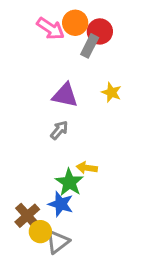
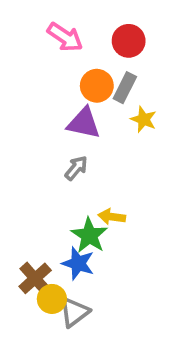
orange circle: (75, 23) -> (97, 86), moved
gray rectangle: (90, 46) -> (125, 88), moved

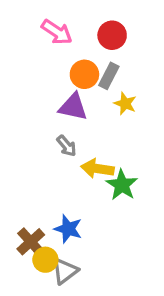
gray arrow: (76, 168) -> (67, 146), turned 100
yellow arrow: (112, 217) -> (97, 169), moved, size x1.4
green star: (89, 235) -> (122, 185), moved

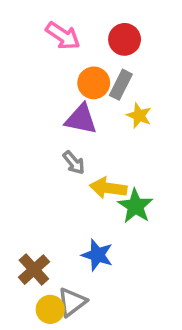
blue star: (68, 229) -> (97, 255), moved
yellow circle: (45, 260) -> (50, 309), moved

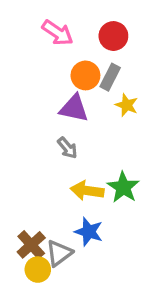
yellow arrow: (108, 188) -> (87, 191), moved
gray triangle: (72, 302) -> (59, 253), moved
yellow circle: (50, 309) -> (38, 270), moved

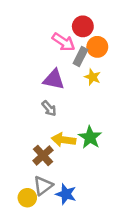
pink arrow: (58, 33) -> (64, 42), moved
orange circle: (85, 75) -> (97, 47), moved
blue star: (89, 232) -> (66, 194), moved
brown cross: (31, 245) -> (43, 155), moved

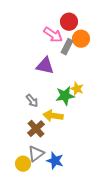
yellow star: (92, 77) -> (77, 89), moved
gray arrow: (49, 108) -> (32, 101), moved
green star: (90, 137) -> (65, 96), moved, turned 30

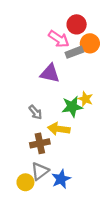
gray rectangle: (67, 47) -> (74, 52), turned 42
brown cross: (36, 129) -> (40, 143), turned 30
blue star: (55, 161) -> (61, 179), turned 30

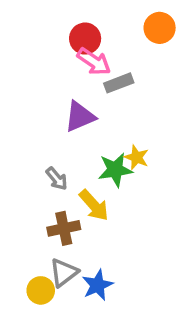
red circle: (77, 24) -> (85, 39), moved
orange circle: (90, 43) -> (160, 28), moved
purple triangle: (50, 73) -> (80, 117), turned -35
yellow arrow: (59, 129) -> (94, 205), turned -140

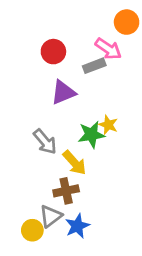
red circle: (85, 39) -> (53, 52), moved
pink arrow: (94, 62) -> (108, 49), moved
gray arrow: (57, 179) -> (45, 142), size x1.4
brown cross: (64, 228) -> (66, 191), moved

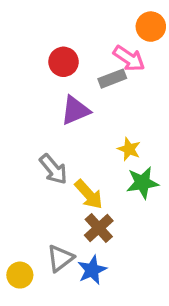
green star: (91, 135) -> (142, 183), moved
brown cross: (66, 191) -> (99, 228), moved, turned -30
yellow circle: (32, 230) -> (20, 275), moved

